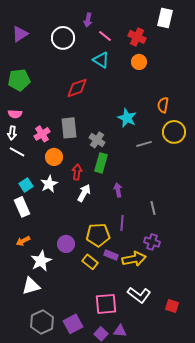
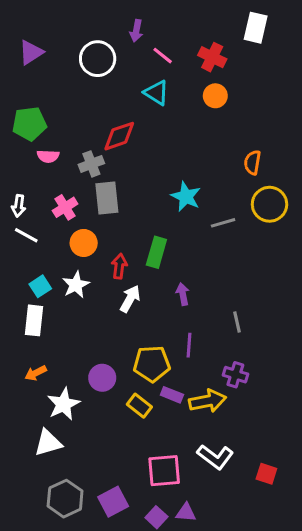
pink semicircle: (15, 114) -> (48, 156), moved
cyan star: (127, 118) -> (186, 197), moved
gray cross: (97, 140) -> (91, 164), moved, turned 35
white rectangle: (22, 207) -> (34, 320), turned 30

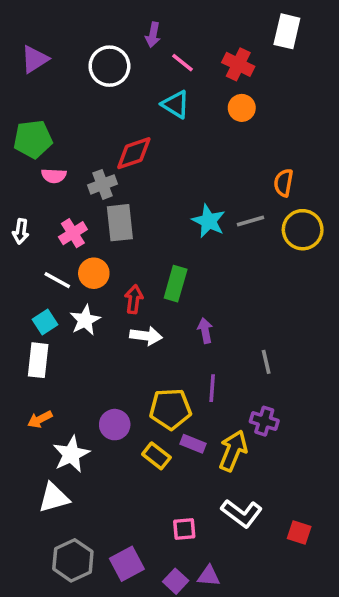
gray line: (223, 223) -> (250, 221), moved
white line: (26, 235) -> (57, 280), moved
white arrow: (130, 299) -> (146, 336), turned 68
yellow arrow: (208, 401) -> (233, 451), turned -57
pink square: (164, 471) -> (184, 529), size x0.6

